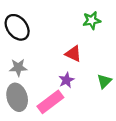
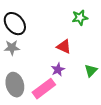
gray star: (18, 67) -> (12, 48), moved

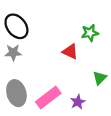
green star: (80, 18) -> (90, 33), moved
purple star: (58, 70) -> (78, 102), moved

